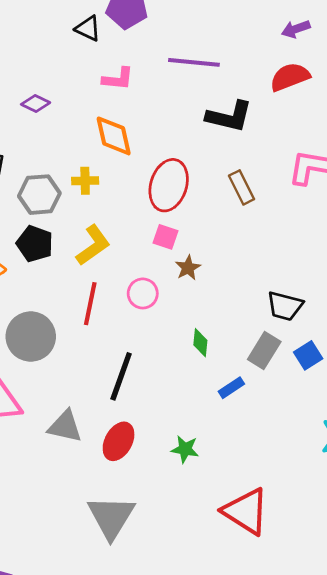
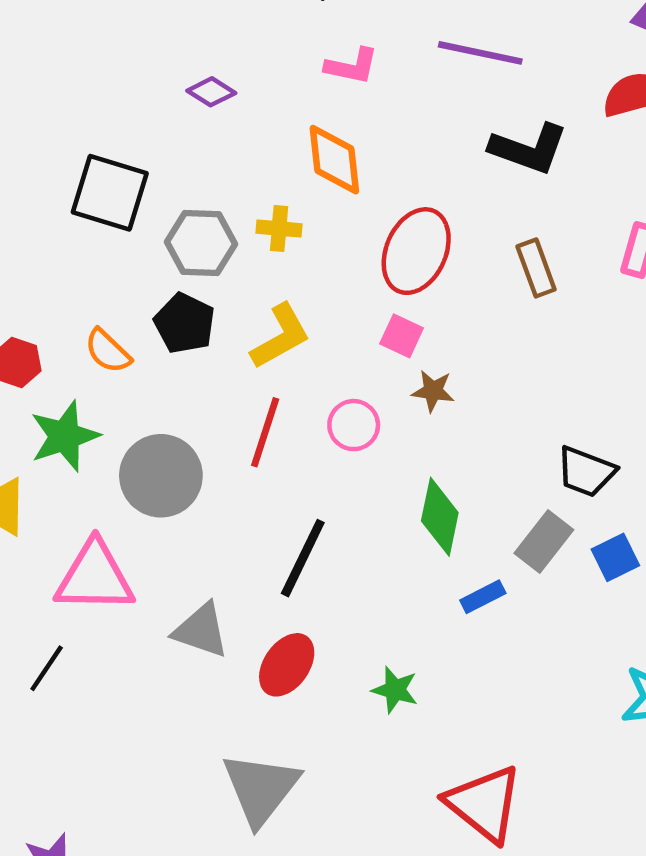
brown star: (188, 268) -> (433, 391), turned 30
green diamond: (200, 343) -> (440, 517), size x1.6

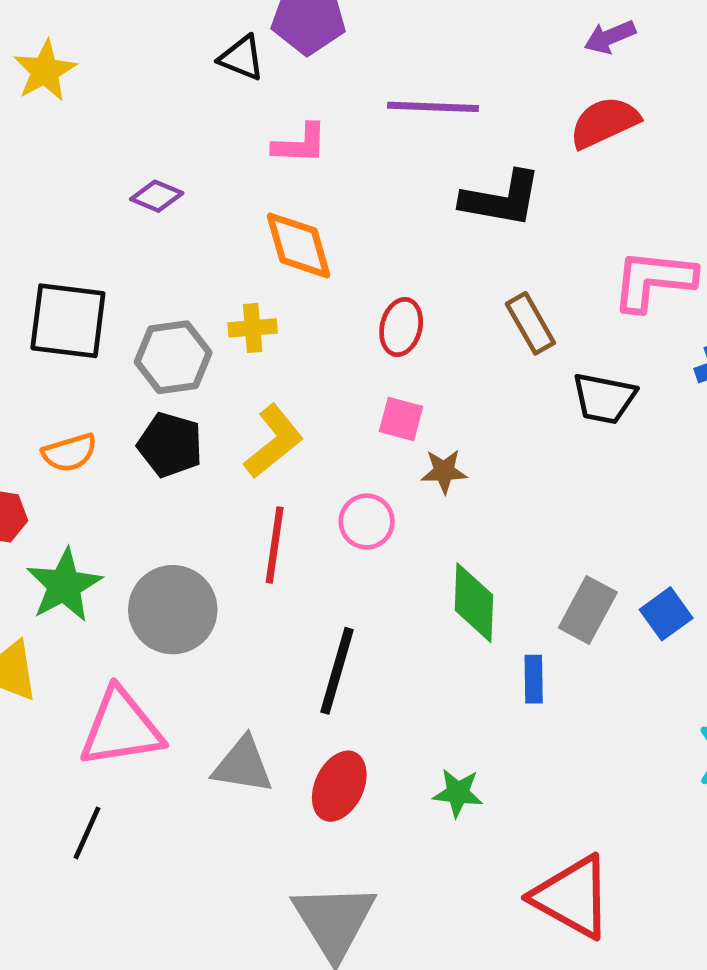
red ellipse: (416, 251) -> (401, 327), size x0.6
orange semicircle: (108, 351) -> (70, 453), moved, turned -51
black trapezoid: (586, 472) -> (604, 398), moved
blue rectangle: (483, 597) -> (534, 679), turned -54

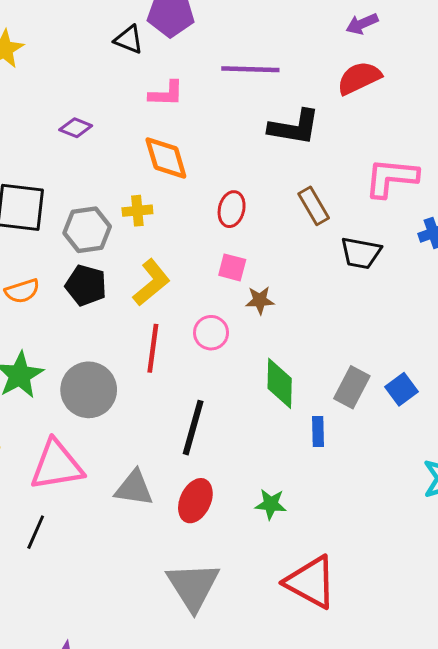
red triangle: (572, 897) -> (311, 582), moved

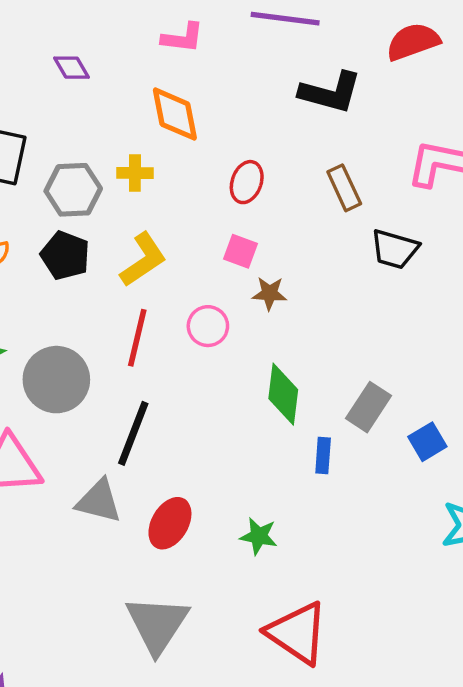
purple diamond: (76, 128) -> (71, 68), turned 32
blue square: (402, 389) -> (427, 442), moved
black line: (193, 428) -> (133, 433), moved

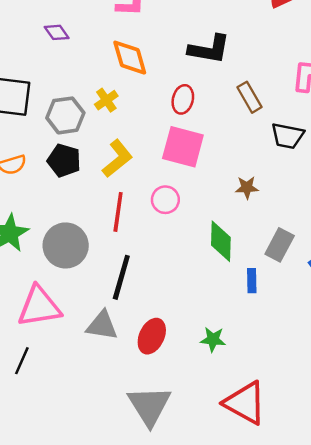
black L-shape: (330, 92) -> (209, 49), moved
yellow cross: (135, 173) -> (106, 100), turned -30
pink square: (241, 251) -> (183, 147), size x1.8
brown star: (269, 293) -> (247, 188), moved

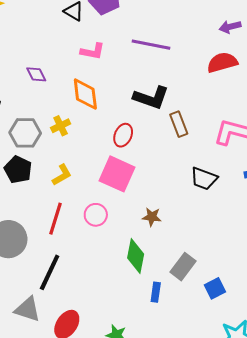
purple diamond: (57, 32) -> (36, 74), moved
brown rectangle: (249, 97) -> (179, 124), moved
yellow L-shape: (117, 159) -> (62, 175), size x0.7
brown star: (247, 188) -> (152, 217), moved

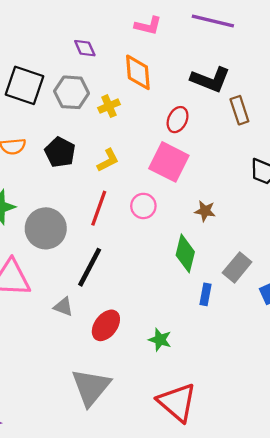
gray hexagon: (25, 133) -> (72, 92), moved
gray triangle: (28, 309) -> (63, 307), size x0.7

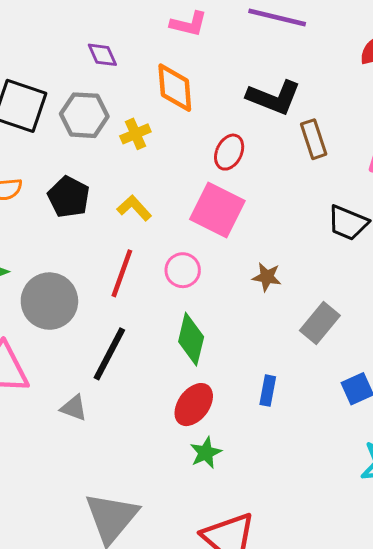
yellow L-shape: (108, 160) -> (134, 208), turned -105
green diamond: (185, 253) -> (191, 339), moved
gray rectangle: (237, 267) -> (320, 323), moved
red ellipse: (106, 325) -> (194, 405), moved
green star: (160, 340) -> (206, 453), turned 30

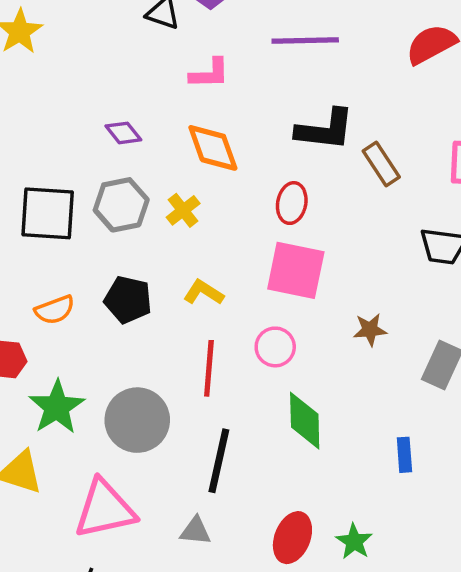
red ellipse: (194, 405) -> (292, 538), moved

